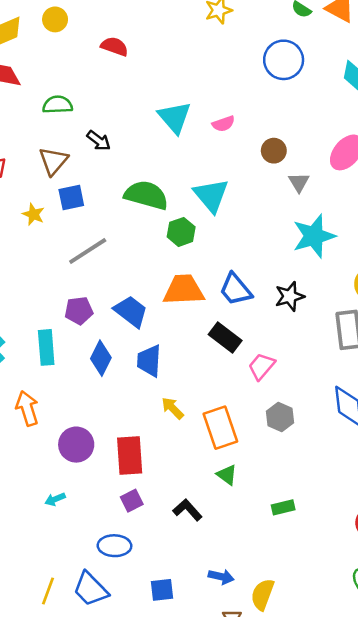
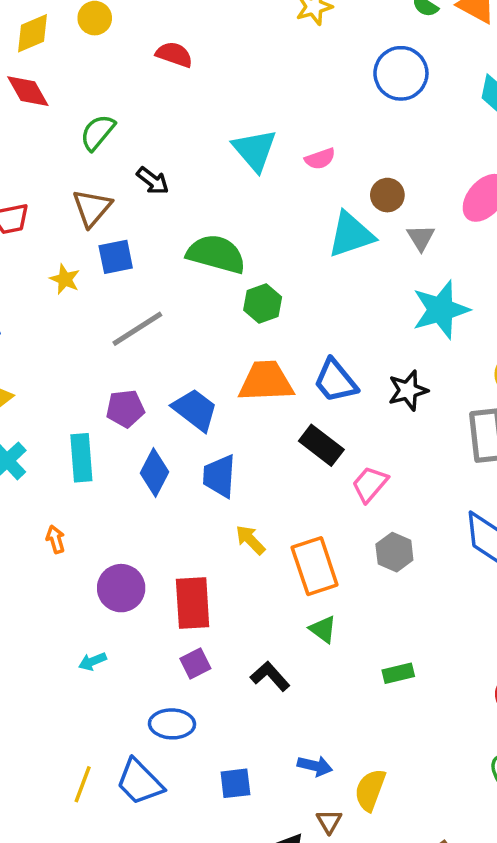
green semicircle: (57, 105) -> (98, 132), turned -48
cyan triangle: (211, 195) -> (351, 235), moved, turned 51
orange arrow: (27, 408) -> (56, 539), size x0.6

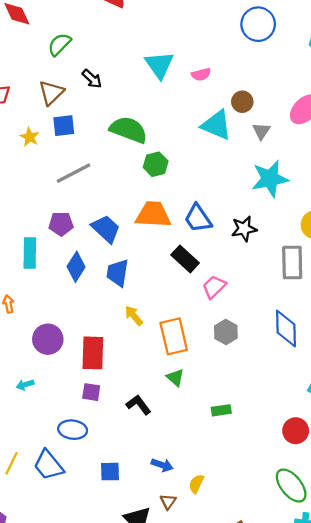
cyan triangle: (351, 235) -> (216, 125), turned 36
purple square: (195, 663) -> (91, 392), turned 30
yellow semicircle: (370, 790) -> (196, 484), size x0.7

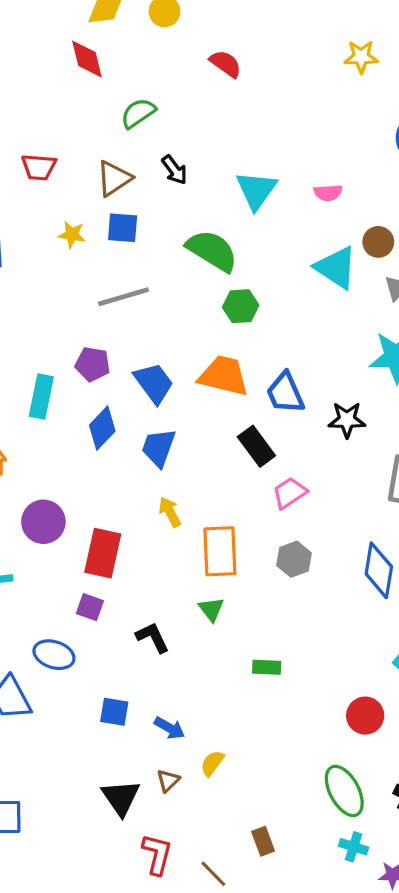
cyan triangle: (159, 65) -> (256, 190), moved
yellow star: (30, 137) -> (72, 235), turned -30
blue square: (110, 472) -> (114, 712), moved

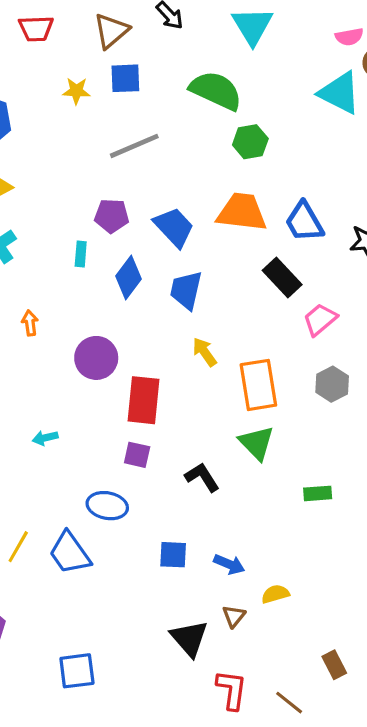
pink semicircle: (328, 193) -> (349, 37), moved
cyan rectangle: (41, 397) -> (81, 254), moved, size x0.6
purple circle: (43, 522) -> (96, 358), moved
green triangle: (211, 609) -> (257, 443), size x1.4
yellow semicircle: (212, 763) -> (275, 594), turned 44

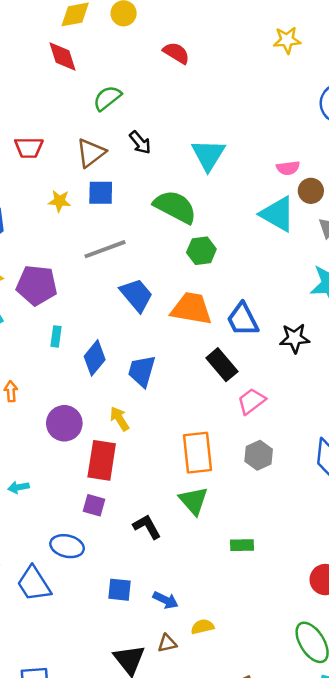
purple pentagon: (112, 216) -> (37, 285), moved, size x1.4
blue trapezoid: (174, 227) -> (136, 295), moved
yellow arrow: (205, 352) -> (119, 419), moved
brown triangle: (234, 616) -> (167, 643), turned 36

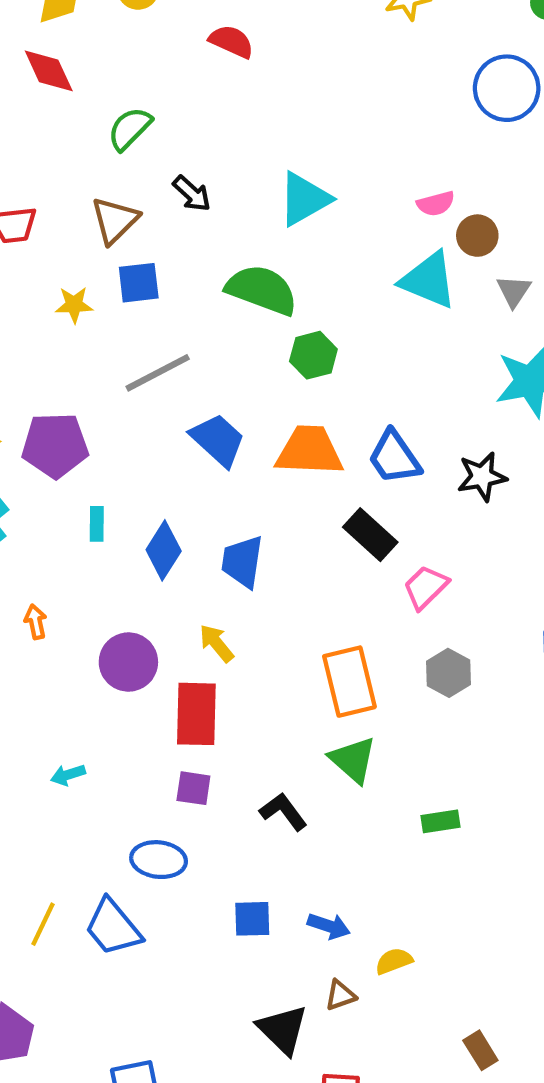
cyan triangle: (208, 155) -> (304, 199), turned 36

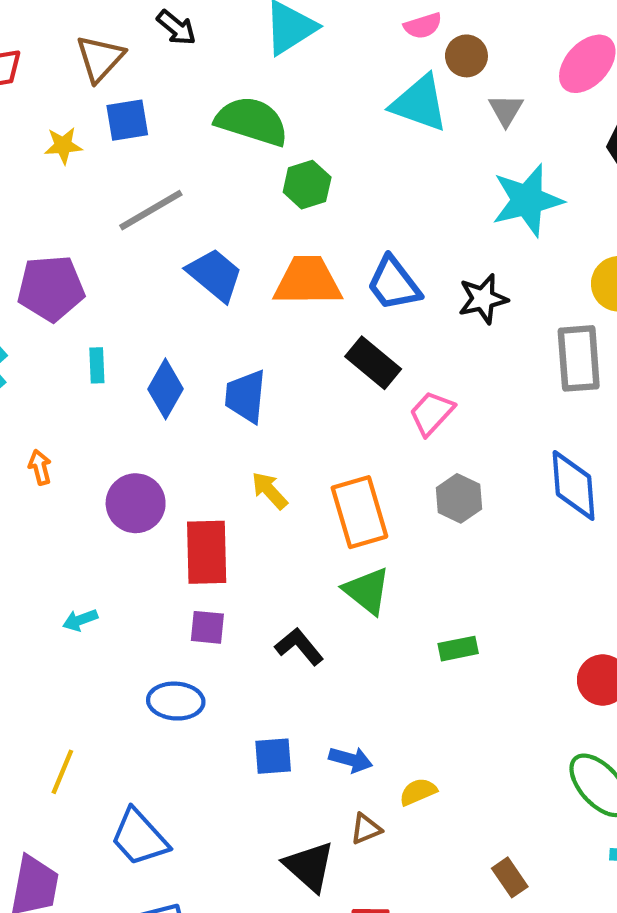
yellow arrow: (216, 643) -> (269, 491), moved
blue trapezoid: (113, 927) -> (139, 837), moved

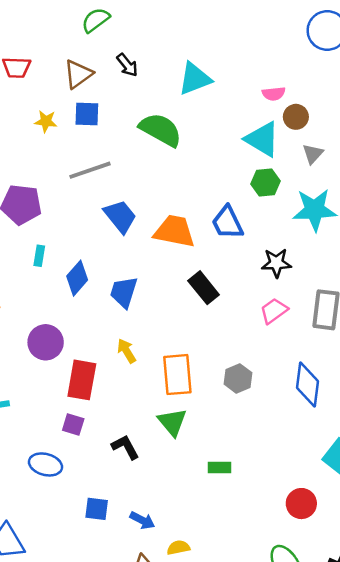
green hexagon: (307, 185) -> (265, 182), moved
blue trapezoid: (394, 284) -> (227, 223), moved
pink trapezoid: (432, 413) -> (274, 311), moved

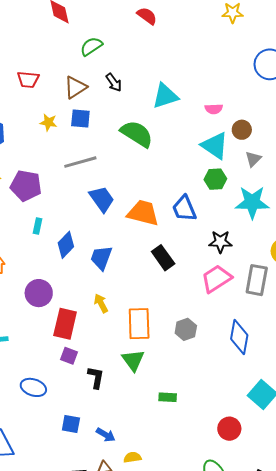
pink semicircle: (274, 94) -> (214, 109), moved
pink trapezoid: (274, 311) -> (216, 279), size x1.4
purple square: (73, 425) -> (69, 356), moved
black L-shape: (125, 447) -> (96, 377), turned 35

